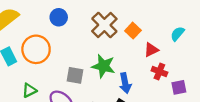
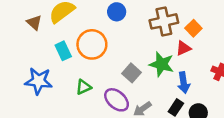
brown cross: (104, 25) -> (164, 21), turned 30
red triangle: (151, 50) -> (183, 48), moved
gray square: (75, 75) -> (132, 73), turned 30

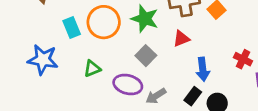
red triangle: (183, 48) -> (181, 39), moved
green star: (162, 64) -> (145, 19), moved
purple ellipse: (117, 100) -> (128, 85), turned -30

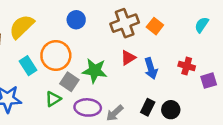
green star: (145, 19) -> (95, 71), moved
gray square: (146, 56) -> (69, 82), moved
blue arrow: (203, 69) -> (151, 68), moved

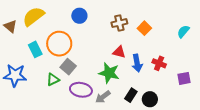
brown cross: (125, 23) -> (119, 23), size x0.7
red triangle: (128, 58) -> (119, 52), turned 40
red cross: (187, 66) -> (159, 63), moved
green star: (95, 71) -> (109, 73), moved

